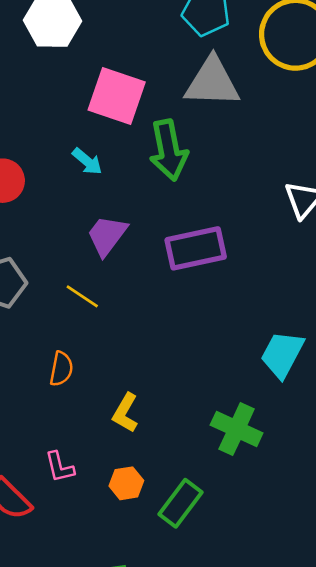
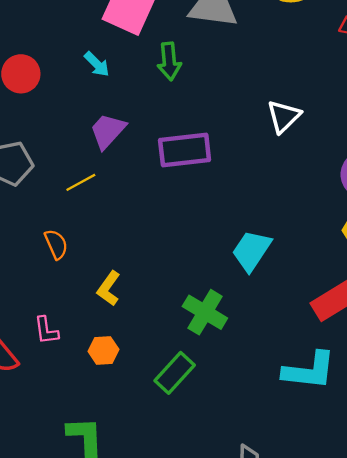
green arrow: (169, 150) -> (169, 61), size x0.7
yellow line: (82, 296) -> (81, 182), turned -68
orange semicircle: (61, 369) -> (56, 244), turned -40
green rectangle: (180, 503) -> (175, 373), moved

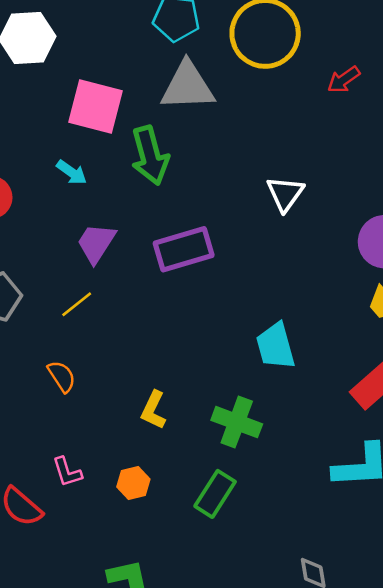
green arrow: (169, 61) -> (150, 156), size x1.4
cyan trapezoid: (251, 251) -> (276, 346), turned -39
yellow L-shape: (109, 288) -> (153, 410), moved

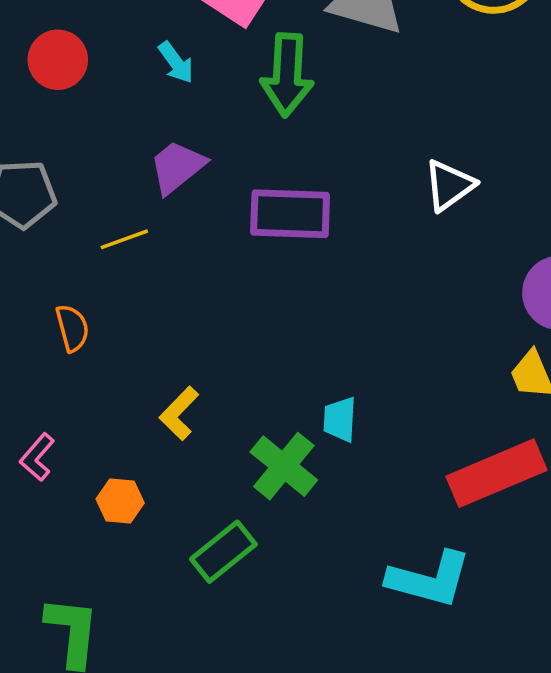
cyan trapezoid: (276, 346) -> (340, 419), moved, size x0.7
pink L-shape: (67, 472) -> (37, 457), turned 40

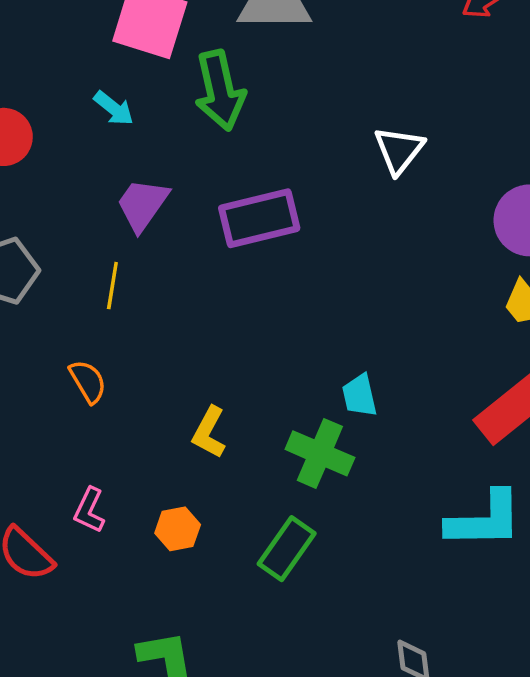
yellow line: (124, 239) -> (112, 286), turned -45

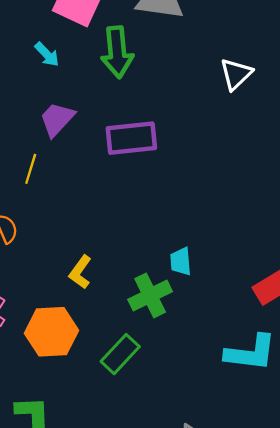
white triangle: (399, 150) -> (236, 74), moved
green cross: (320, 453) -> (150, 295), turned 33
orange hexagon: (178, 529) -> (51, 332), size x1.8

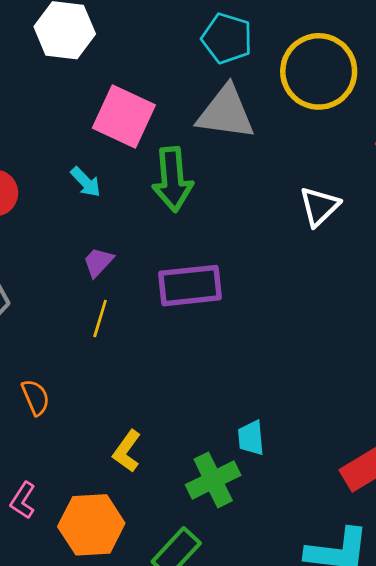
purple trapezoid: (57, 119) -> (98, 262), size x0.7
yellow line: (31, 169) -> (100, 319), moved

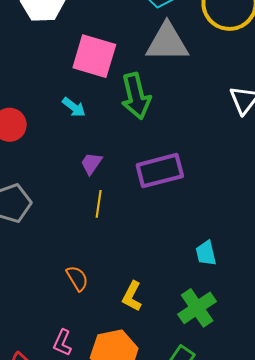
orange semicircle: (36, 397) -> (77, 278), moved
cyan trapezoid: (251, 438) -> (206, 253), moved

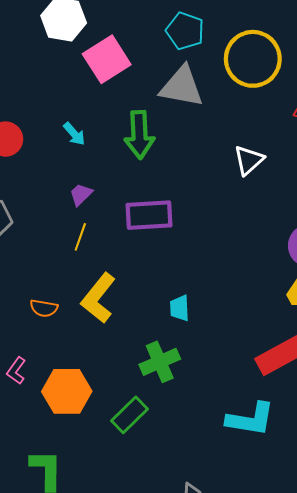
pink square: (94, 56) -> (107, 59), moved, turned 30
orange semicircle: (77, 278) -> (44, 308), turned 120
yellow L-shape: (132, 296) -> (98, 298), moved, size x1.6

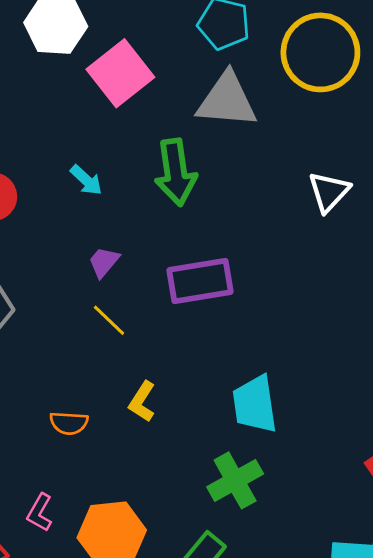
yellow line: (80, 237) -> (109, 320), turned -60
yellow L-shape: (98, 298) -> (142, 402), size x0.6
cyan trapezoid: (180, 308) -> (255, 404), size x1.6

